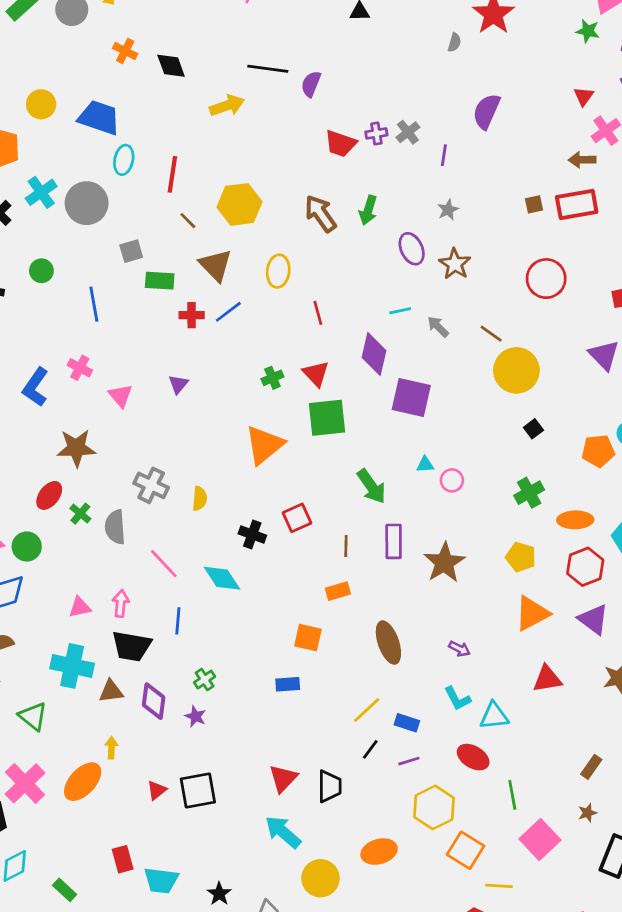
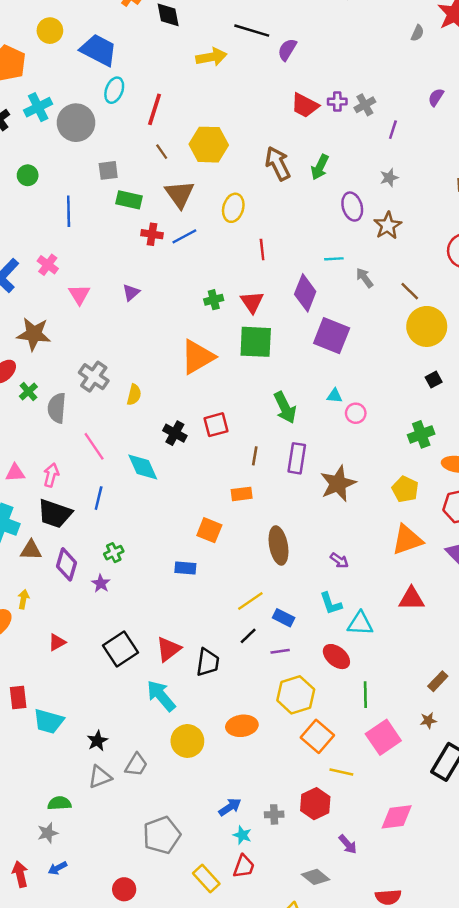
purple semicircle: (486, 111) -> (436, 97), size x0.6
black square: (198, 790) -> (120, 649), moved, turned -32

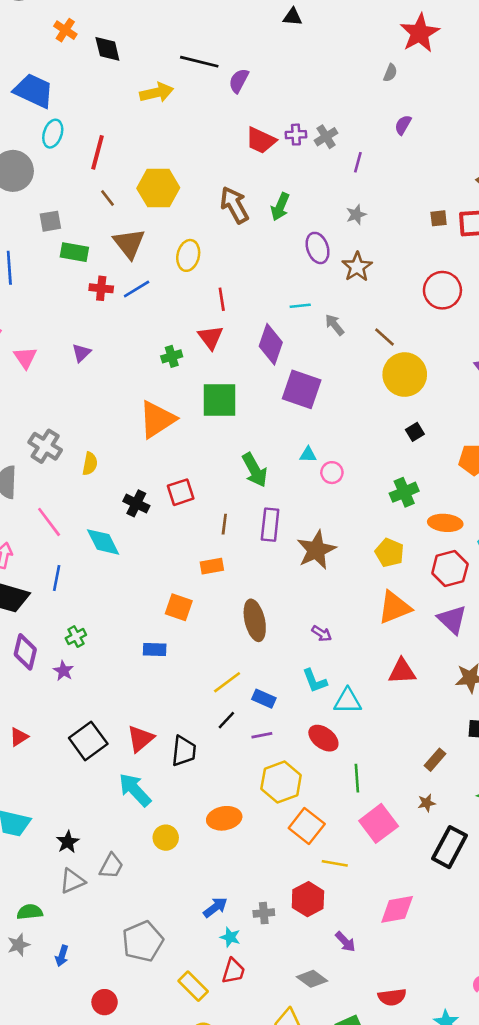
gray semicircle: (417, 33) -> (390, 73), moved
red triangle: (252, 302) -> (211, 337), moved
yellow circle: (187, 741) -> (166, 838), size x0.7
blue arrow: (58, 868) -> (62, 956), moved, turned -42

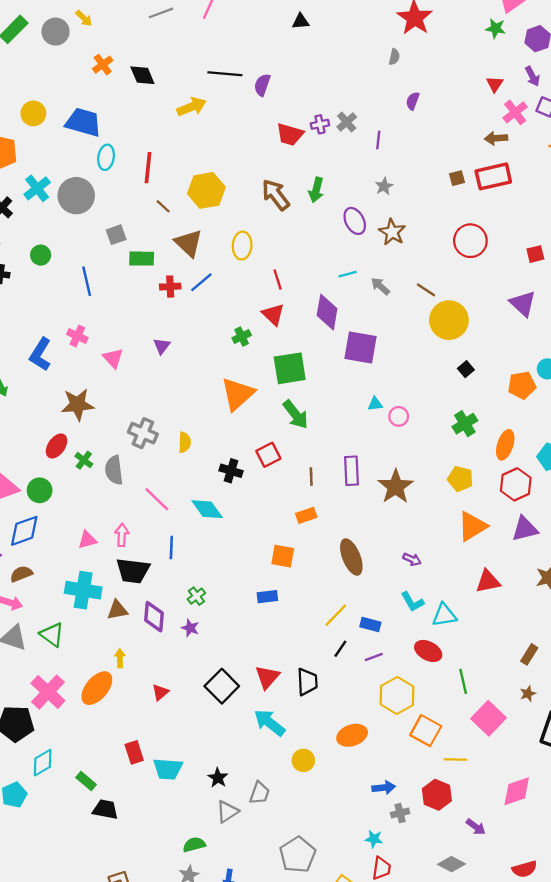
orange cross: (65, 30) -> (103, 65), turned 30
green arrow: (255, 470) -> (296, 414), moved
orange ellipse: (445, 523) -> (505, 445), turned -68
purple triangle: (452, 619) -> (525, 529), turned -48
blue arrow: (215, 907) -> (384, 788), moved, turned 40

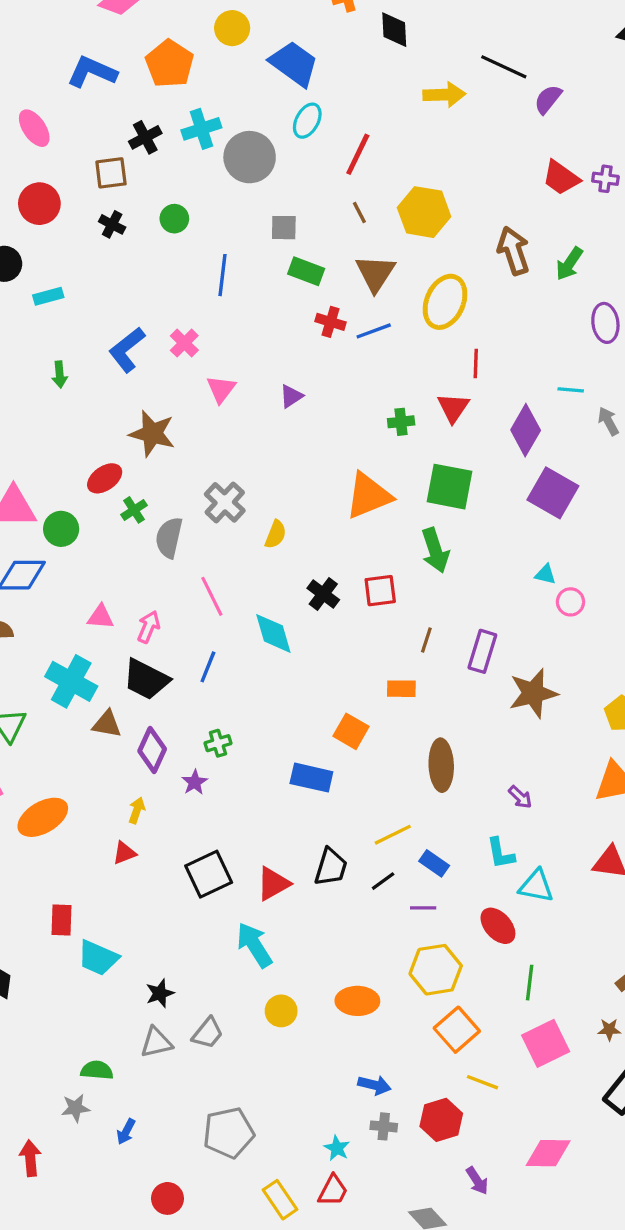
yellow ellipse: (242, 246) -> (445, 302), size x1.4
blue rectangle: (267, 597) -> (311, 778), size x1.4
yellow arrow: (120, 658) -> (137, 810), moved
black trapezoid: (307, 682) -> (331, 867), moved

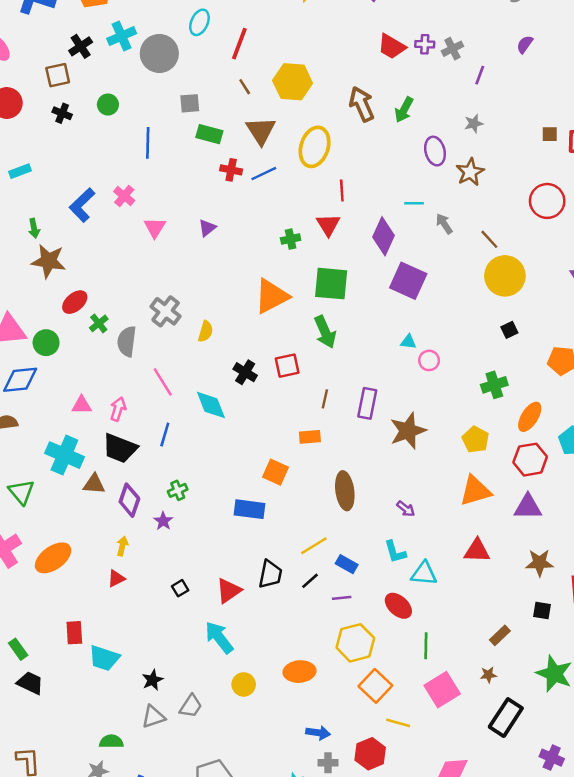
brown star: (152, 434) -> (49, 261), moved
black square: (209, 874) -> (180, 588), size x0.5

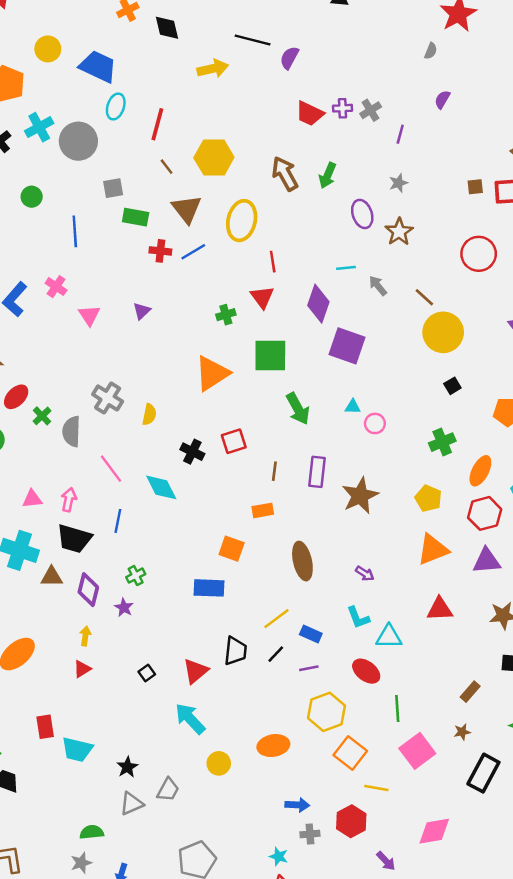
green arrow: (325, 332) -> (298, 409), moved

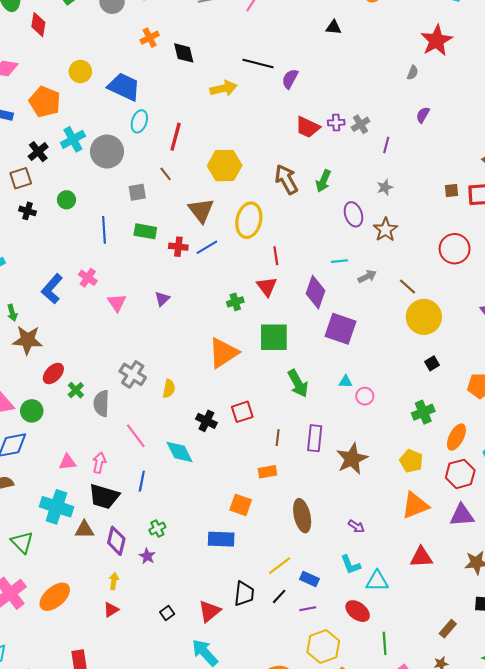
brown line: (167, 167) -> (166, 174), moved
green rectangle: (136, 217) -> (145, 231), moved
gray arrow: (378, 286) -> (367, 277), turned 102

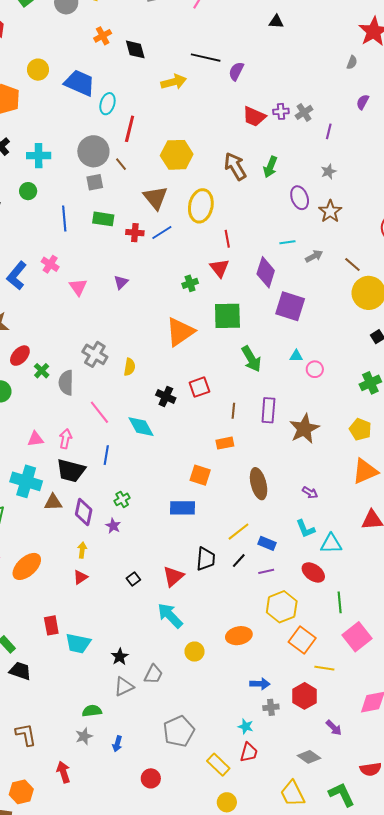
cyan ellipse: (139, 121) -> (107, 104), moved
cyan cross: (73, 139) -> (39, 156), moved, turned 30
gray circle: (107, 152) -> (93, 151), moved

